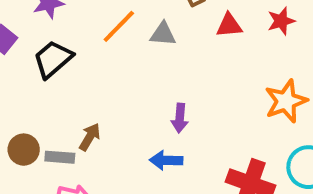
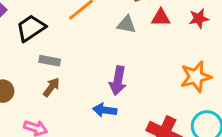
gray triangle: (163, 34) -> (126, 24), moved
purple arrow: (180, 118) -> (118, 81), size x1.4
gray rectangle: (60, 157) -> (50, 61), moved

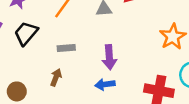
gray rectangle: (50, 61) -> (66, 48), moved

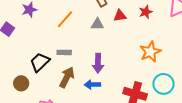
black trapezoid: (26, 33) -> (40, 62), moved
brown arrow: (56, 77) -> (67, 77), moved, size x1.5

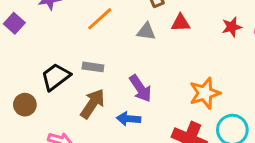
red star: (146, 12) -> (232, 27), moved
orange star: (150, 52) -> (205, 93), moved
purple arrow: (98, 63) -> (140, 88), turned -42

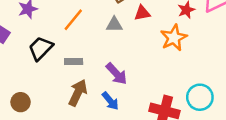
black trapezoid: (56, 77) -> (41, 48), moved
orange star: (205, 93) -> (174, 38), moved
blue arrow: (129, 119) -> (110, 101), turned -126

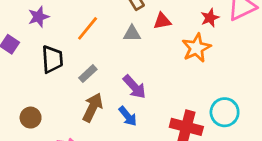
black trapezoid: (41, 48) -> (52, 59), turned 132
gray rectangle: (74, 62) -> (88, 74), turned -42

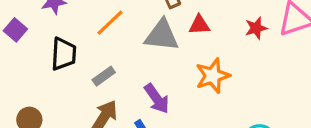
gray triangle: (132, 34) -> (162, 35), size x1.6
orange star: (196, 48) -> (213, 76), moved

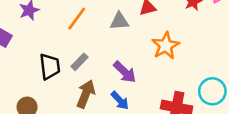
gray triangle: (162, 35) -> (119, 21), size x0.7
black trapezoid: (64, 54) -> (50, 66), moved

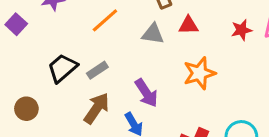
black trapezoid: (50, 66) -> (62, 68), turned -136

